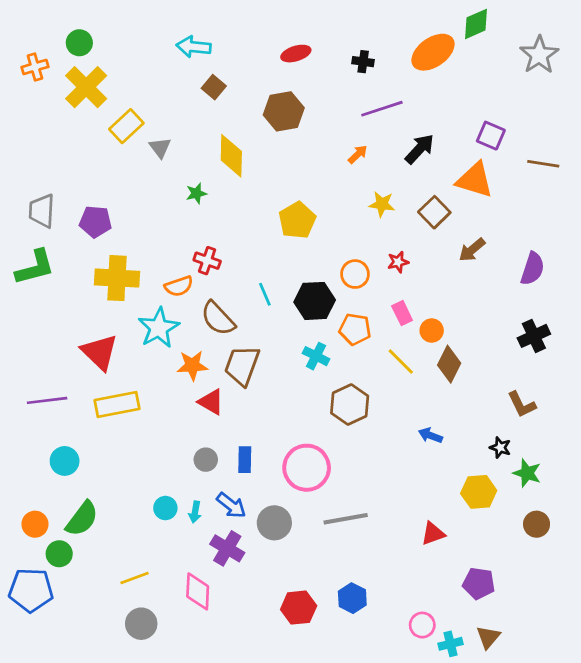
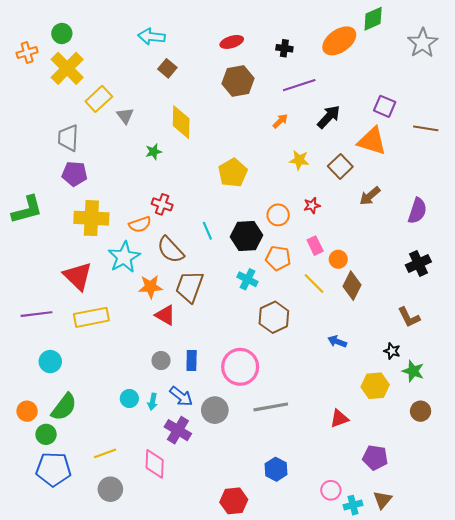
brown hexagon: (284, 111) -> (238, 81), moved
gray trapezoid: (42, 211) -> (68, 138), moved
blue pentagon: (31, 590) -> (53, 469), moved
red hexagon: (299, 608) -> (234, 501), moved

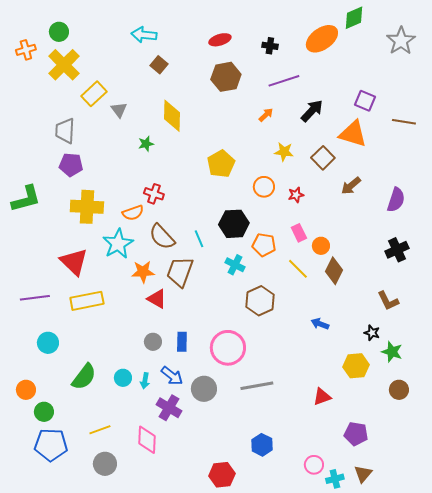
orange circle: (278, 215) -> (264, 187), moved
cyan line: (207, 231) -> (199, 239), moved
green semicircle: (64, 407) -> (84, 377), moved

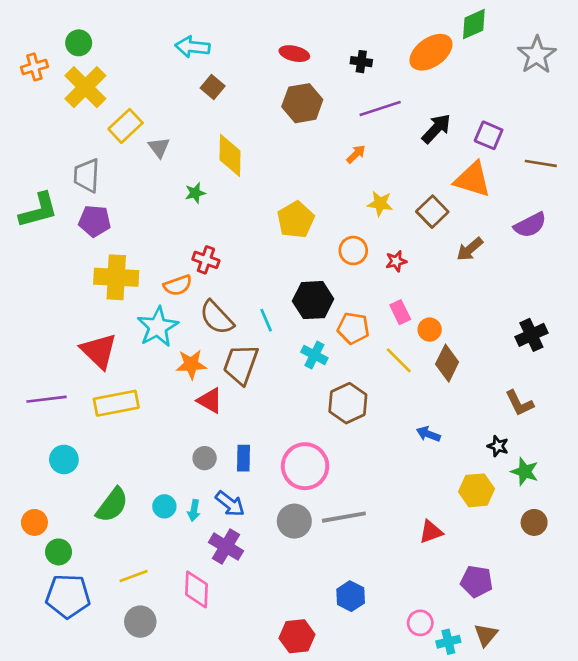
red ellipse: (220, 40) -> (294, 54), turned 30
black arrow: (312, 111) -> (436, 129), moved
green L-shape: (26, 199) -> (38, 210), moved
purple semicircle: (396, 200) -> (530, 225), moved, turned 45
gray circle: (204, 389) -> (294, 521), moved

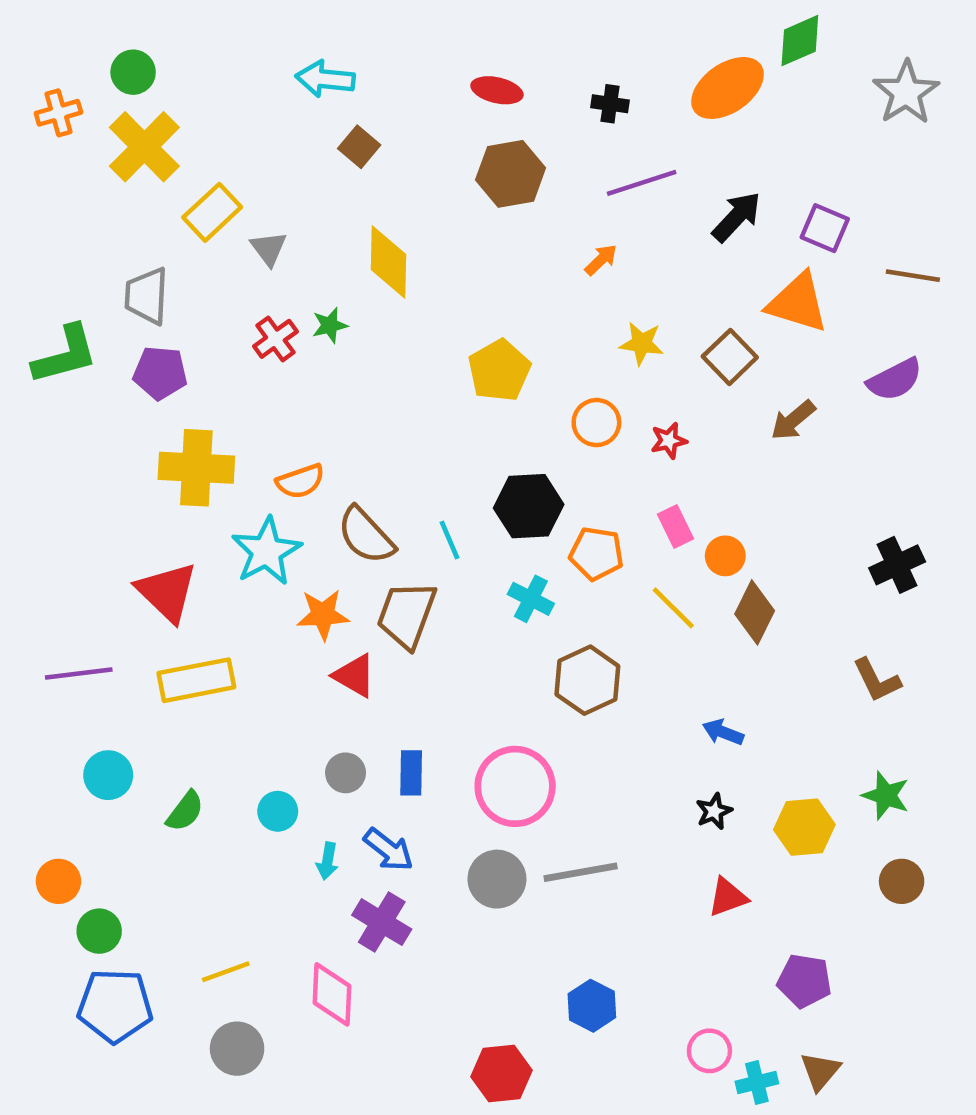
red cross: (206, 260) -> (275, 339), moved, turned 35
black star: (498, 446) -> (714, 811), moved, turned 30
green semicircle: (112, 505) -> (185, 811), moved, size x0.7
cyan circle: (164, 506) -> (278, 811), moved

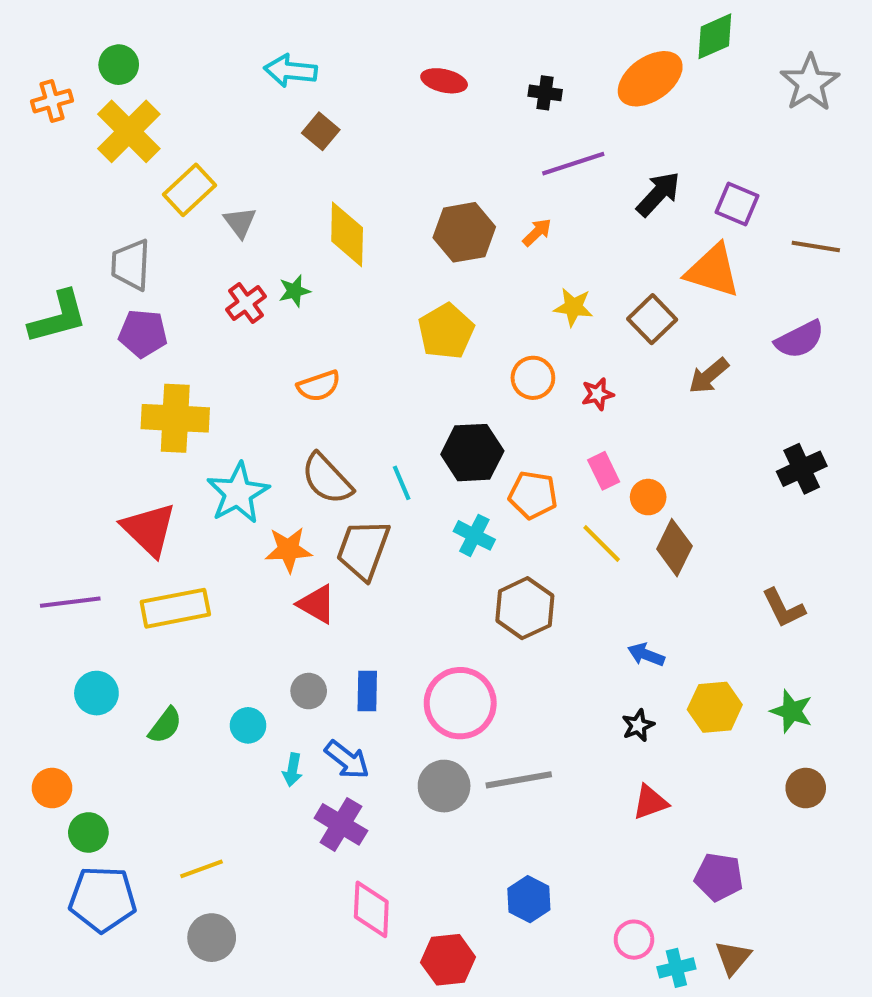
brown hexagon: (511, 174) -> (464, 232), moved
orange semicircle: (300, 481) -> (319, 386), moved
black cross: (897, 565) -> (802, 469), moved
yellow hexagon: (804, 827) -> (715, 707), moved
pink diamond: (332, 994) -> (371, 909), moved

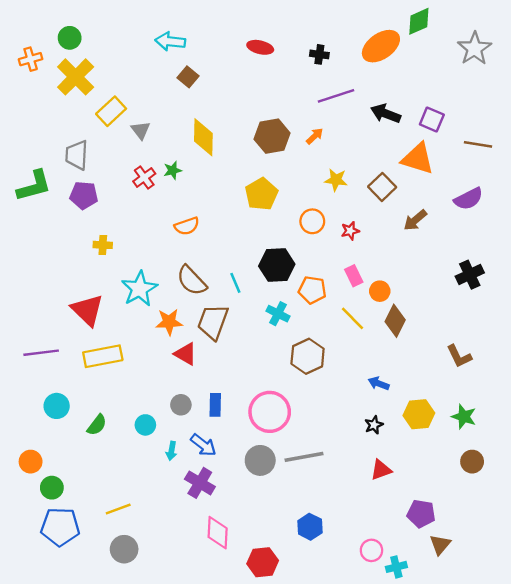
black arrow: (658, 194) -> (386, 114), turned -112
yellow cross: (175, 418) -> (103, 245), size x0.5
brown triangle: (733, 958) -> (440, 544), moved

